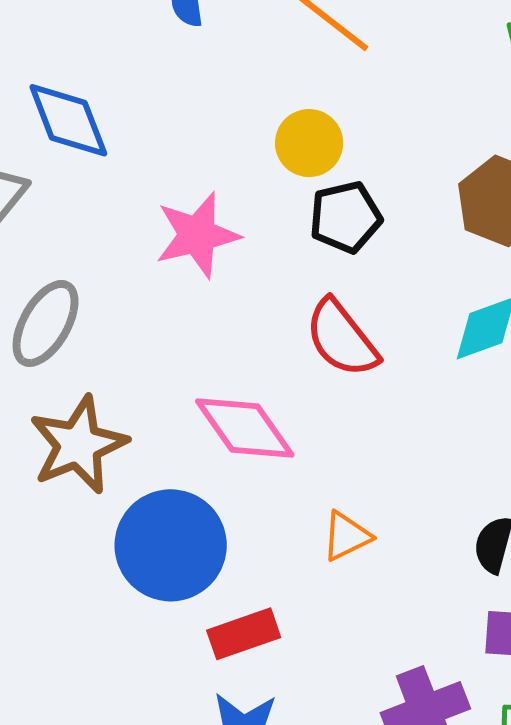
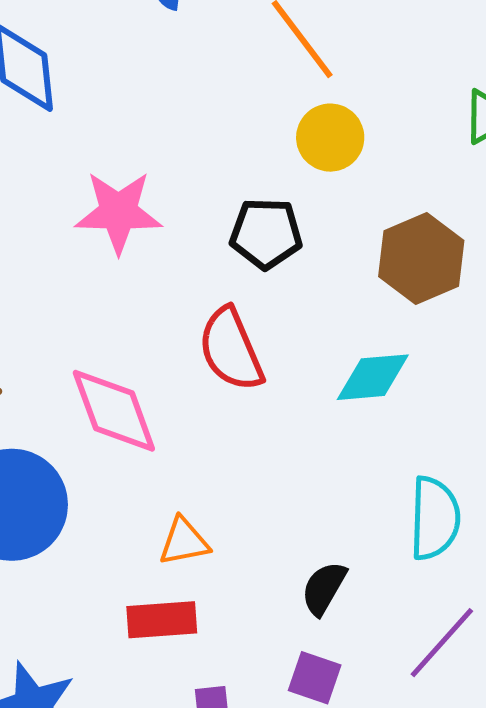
yellow circle: (309, 143) -> (330, 138), moved
red rectangle: (244, 634) -> (162, 620), moved

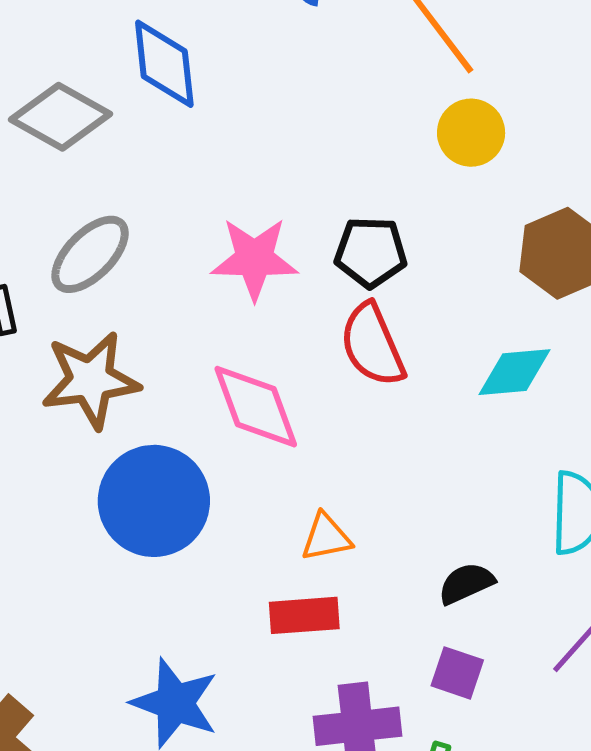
pink star: (118, 212) -> (254, 259), moved
black pentagon: (266, 233) -> (371, 252), moved
black semicircle: (324, 588) -> (466, 583), turned 36

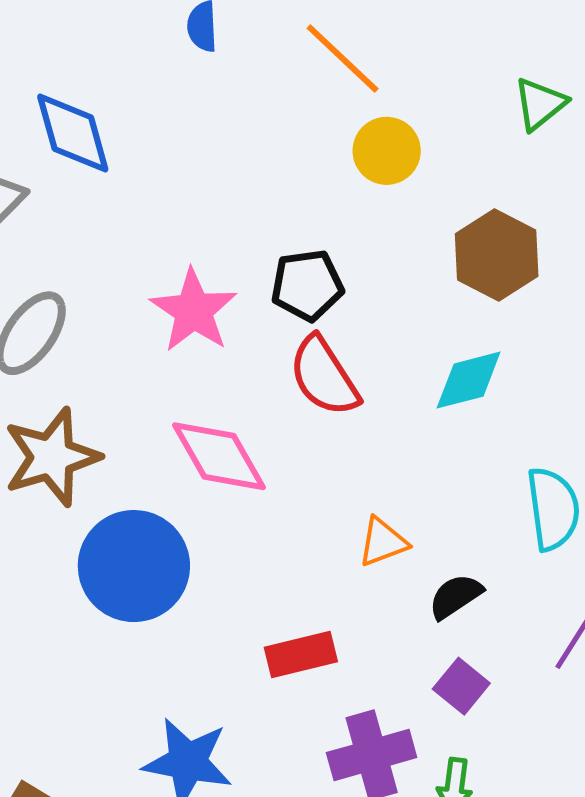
pink star: (254, 259) -> (194, 311), turned -30
orange triangle: (326, 537) -> (383, 542), moved
purple square: (457, 673) -> (461, 686), turned 30

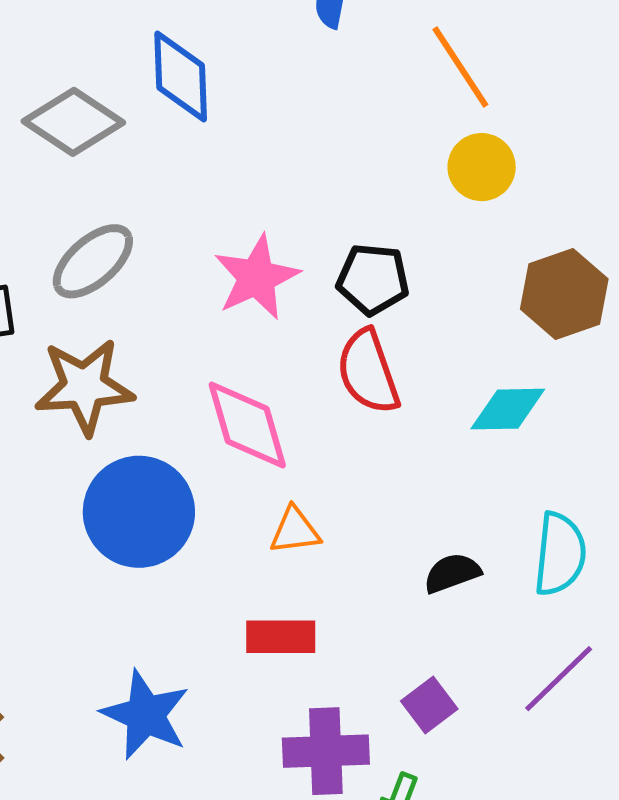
orange triangle: (383, 542) -> (295, 531), moved
black semicircle: (456, 596) -> (452, 573), moved

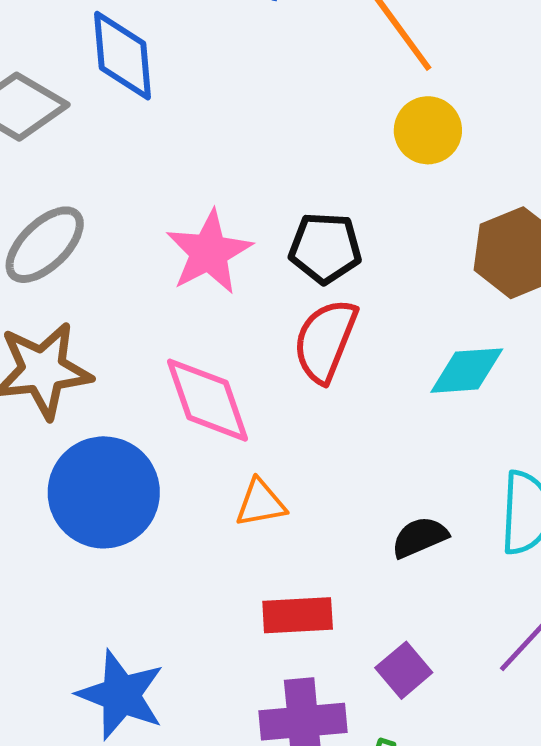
red semicircle: (368, 372) -> (325, 341), turned 44
red rectangle: (281, 637) -> (298, 615), moved

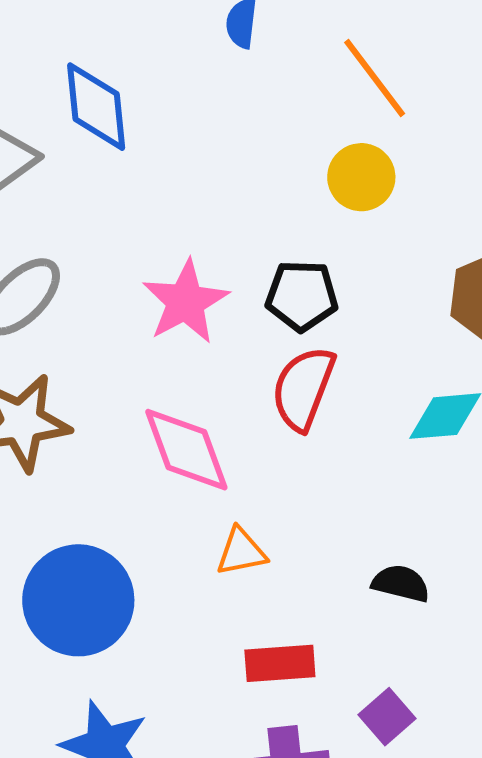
yellow circle: (428, 130) -> (361, 177), moved
blue circle: (104, 492) -> (78, 600), moved
black semicircle: (420, 537) -> (401, 583), turned 38

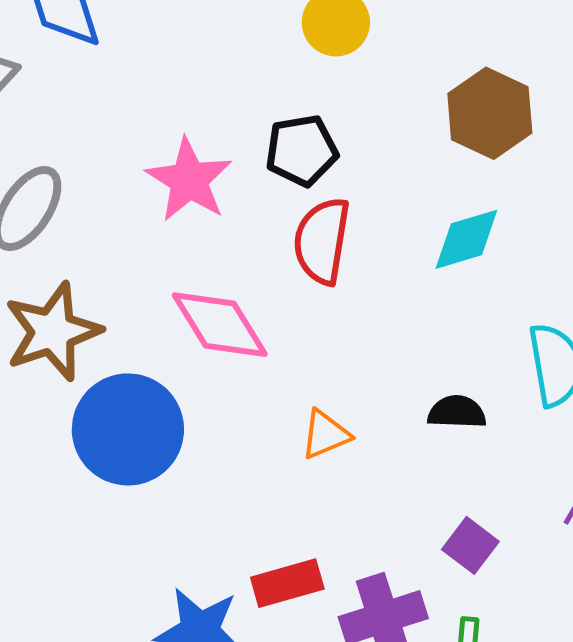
orange triangle: (241, 552) -> (325, 435), moved
blue circle: (78, 600) -> (128, 429), moved
red rectangle: (280, 663) -> (287, 583), moved

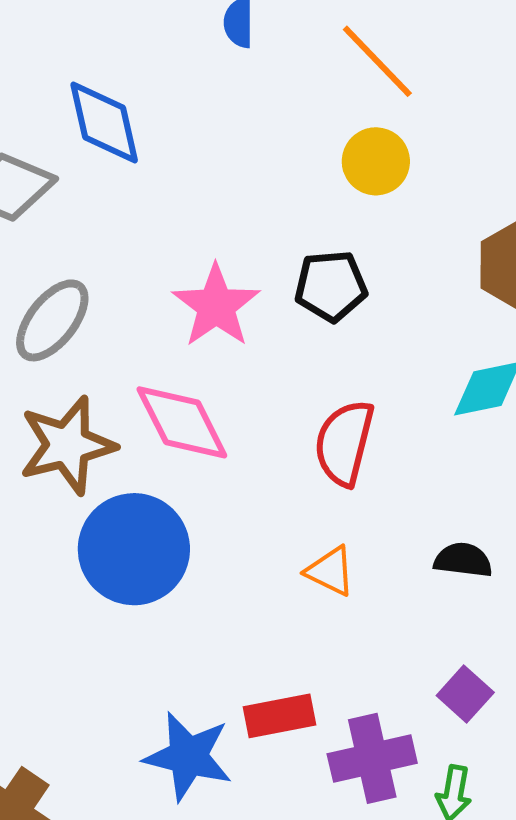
red semicircle: (322, 241) -> (344, 443), moved
pink diamond: (220, 325) -> (182, 422), moved
orange triangle: (325, 435) -> (330, 571), turned 44

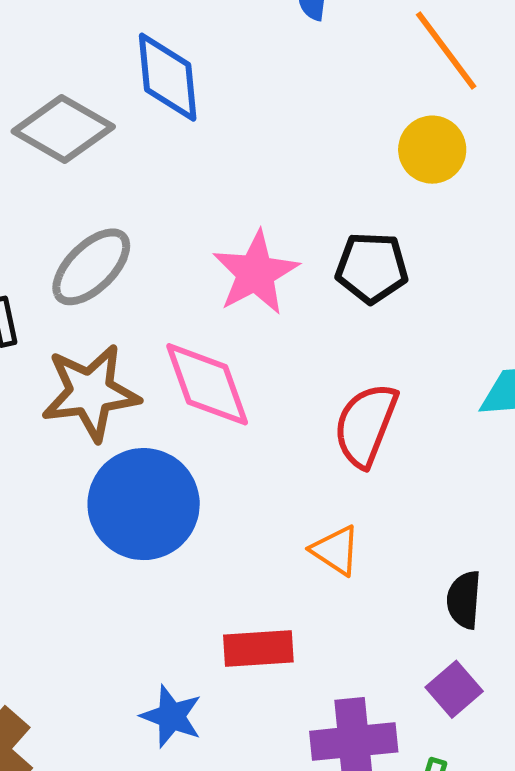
black semicircle: (463, 560) -> (464, 600), moved, turned -100
red rectangle: (280, 716) -> (258, 649), moved
blue star: (188, 756) -> (171, 716), size x0.7

